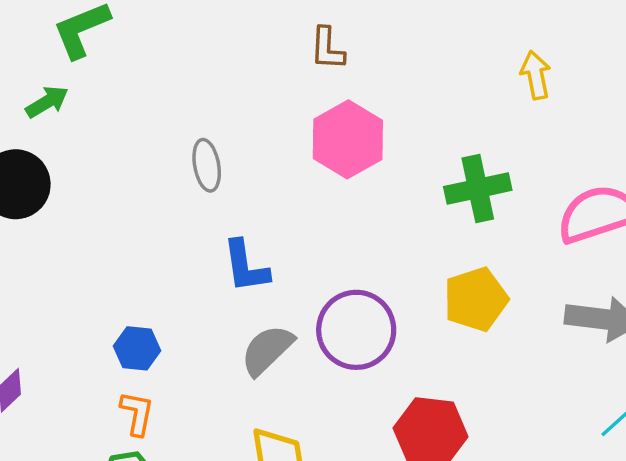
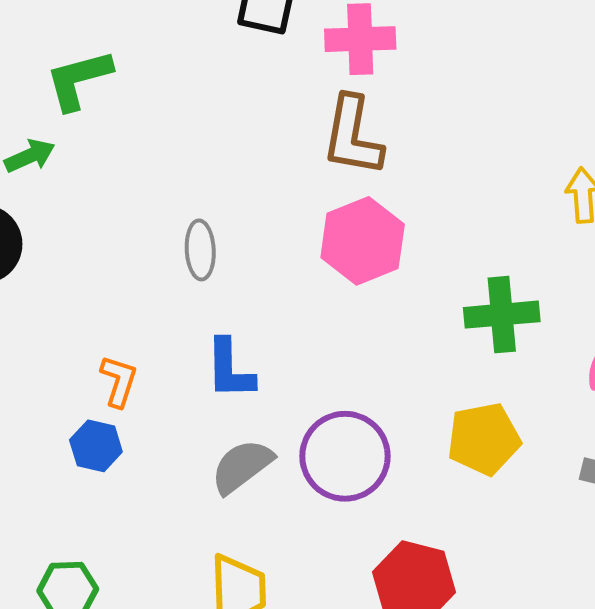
brown L-shape: (327, 49) -> (353, 136), size x1.6
orange L-shape: (137, 413) -> (119, 381), moved

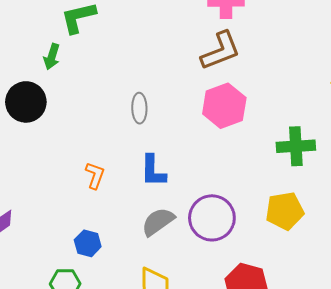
brown L-shape: (353, 136) -> (221, 51), turned -123
green arrow: (30, 156) -> (52, 57), turned 130
blue hexagon: (96, 446) -> (88, 243), moved

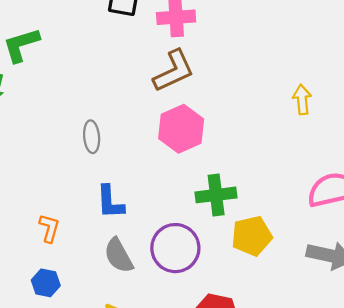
green cross: (296, 146) -> (216, 195), moved
orange L-shape: (95, 175) -> (49, 228), moved
gray semicircle: (158, 222) -> (119, 256), turned -80

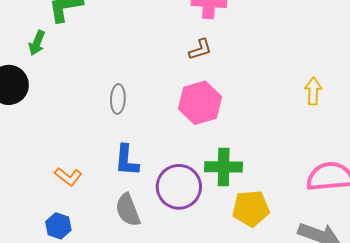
brown L-shape: (174, 71) -> (200, 49), size x0.6
orange L-shape: (49, 228) -> (68, 177), turned 104
purple circle: (175, 248) -> (179, 187), moved

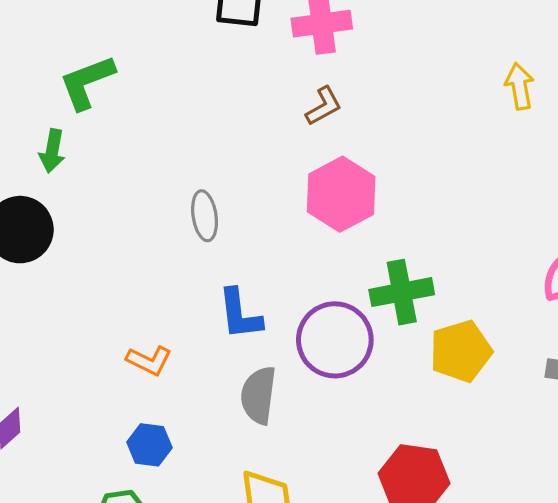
yellow arrow: (313, 91) -> (520, 86), moved
gray semicircle: (128, 210) -> (258, 395), turned 40

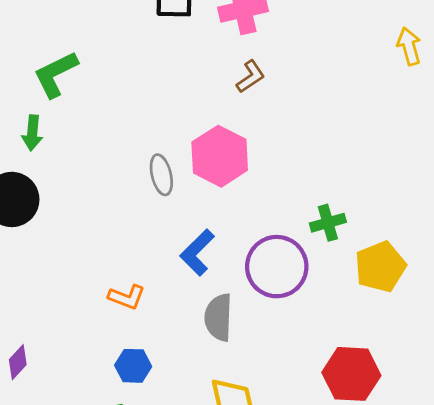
pink hexagon: (341, 194) -> (220, 156), moved
green cross: (402, 292) -> (328, 223), size x0.7
blue L-shape: (240, 314) -> (197, 252), turned 57

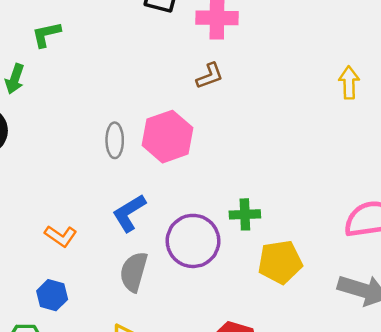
green L-shape: (56, 74) -> (46, 34), size x0.7

